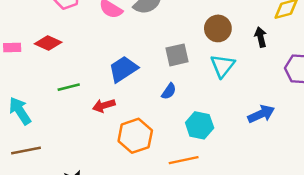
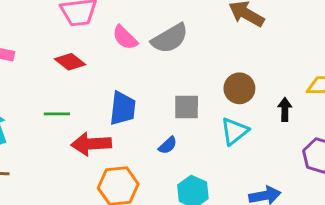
red diamond: (48, 43) -> (70, 62), moved
blue trapezoid: (123, 69) -> (123, 108), turned 116
red arrow: (104, 106) -> (91, 144), size x1.5

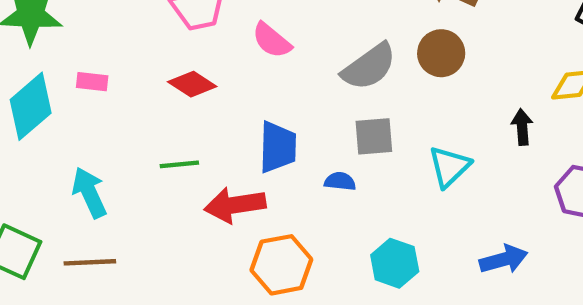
gray semicircle: (170, 38) -> (369, 67), moved
brown circle: (239, 88) -> (441, 53), moved
blue semicircle: (168, 145) -> (340, 181), moved, turned -126

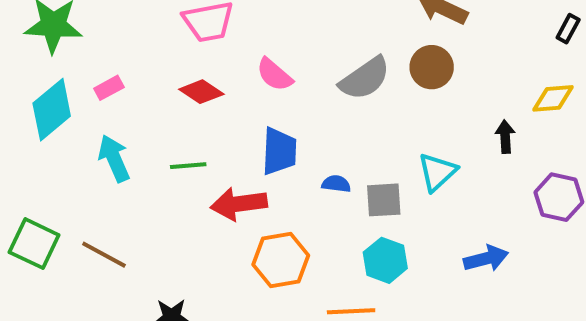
pink semicircle: (272, 40) -> (274, 75), moved
pink rectangle: (92, 82) -> (109, 88), turned -36
gray square: (374, 136) -> (384, 200), moved
cyan arrow: (89, 193) -> (114, 158), moved
brown line: (90, 262) -> (104, 255), turned 30

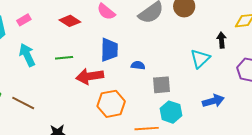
cyan triangle: (437, 172) -> (200, 59), moved
gray square: (384, 200) -> (162, 85), moved
cyan hexagon: (385, 260) -> (171, 112), moved

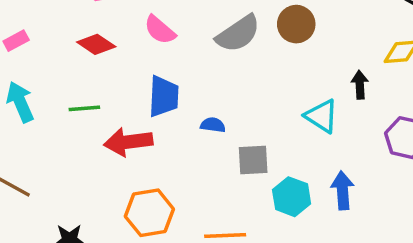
cyan triangle: (200, 59) -> (322, 116), turned -45
blue arrow: (213, 101) -> (342, 190), turned -80
orange hexagon: (111, 104) -> (149, 213), moved
cyan hexagon: (171, 112) -> (292, 197), moved

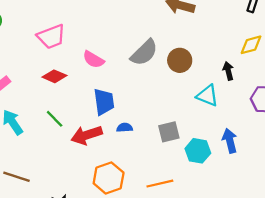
brown circle: (296, 24) -> (180, 60), moved
green line: (84, 108) -> (55, 119), turned 60
blue semicircle: (213, 125) -> (125, 128), moved

